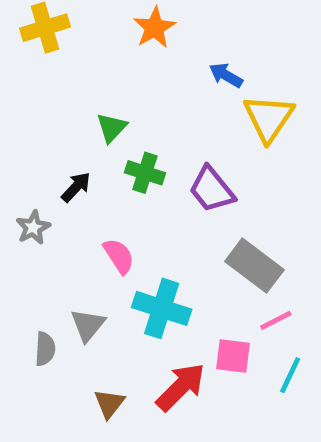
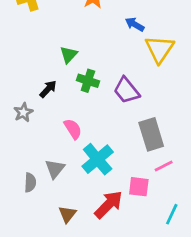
gray rectangle: (254, 266) -> (151, 134), turned 36
cyan cross: (162, 308) -> (98, 159), turned 32
cyan line: (290, 375) -> (172, 214), moved

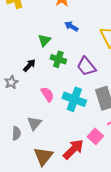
blue arrow: (135, 24) -> (71, 26), moved
cyan cross: (98, 159) -> (74, 99), moved, turned -30
pink square: (139, 187) -> (95, 136), turned 35
brown triangle: (67, 214) -> (43, 156), size x1.5

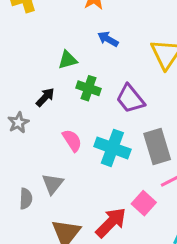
green triangle: (44, 40) -> (68, 60), turned 32

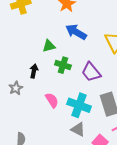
blue arrow: (108, 39) -> (76, 32), size x1.5
black arrow: (45, 97) -> (34, 71), turned -32
gray triangle: (53, 184) -> (78, 129), moved, turned -42

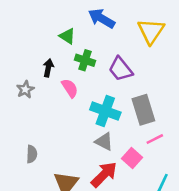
green triangle: (49, 46) -> (67, 36), turned 48
pink semicircle: (52, 100) -> (70, 88), moved

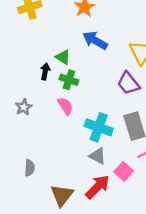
green cross: (85, 60) -> (69, 80), moved
black arrow: (48, 68) -> (45, 71), moved
purple trapezoid: (121, 69) -> (128, 83), moved

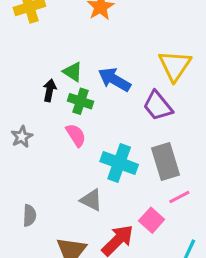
blue arrow: (95, 40) -> (114, 80), moved
gray triangle: (97, 156) -> (91, 200), moved

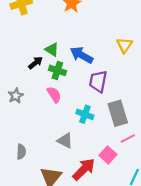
yellow triangle: (175, 66) -> (124, 45), size x0.7
black arrow: (50, 90) -> (35, 63), turned 40
purple trapezoid: (158, 106) -> (98, 81), moved, turned 50
cyan cross: (119, 163) -> (85, 114), size x0.7

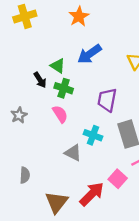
blue arrow: (82, 55) -> (89, 54), moved, turned -65
black arrow: (35, 63) -> (40, 80), turned 96
gray triangle: (65, 141) -> (73, 153), moved

